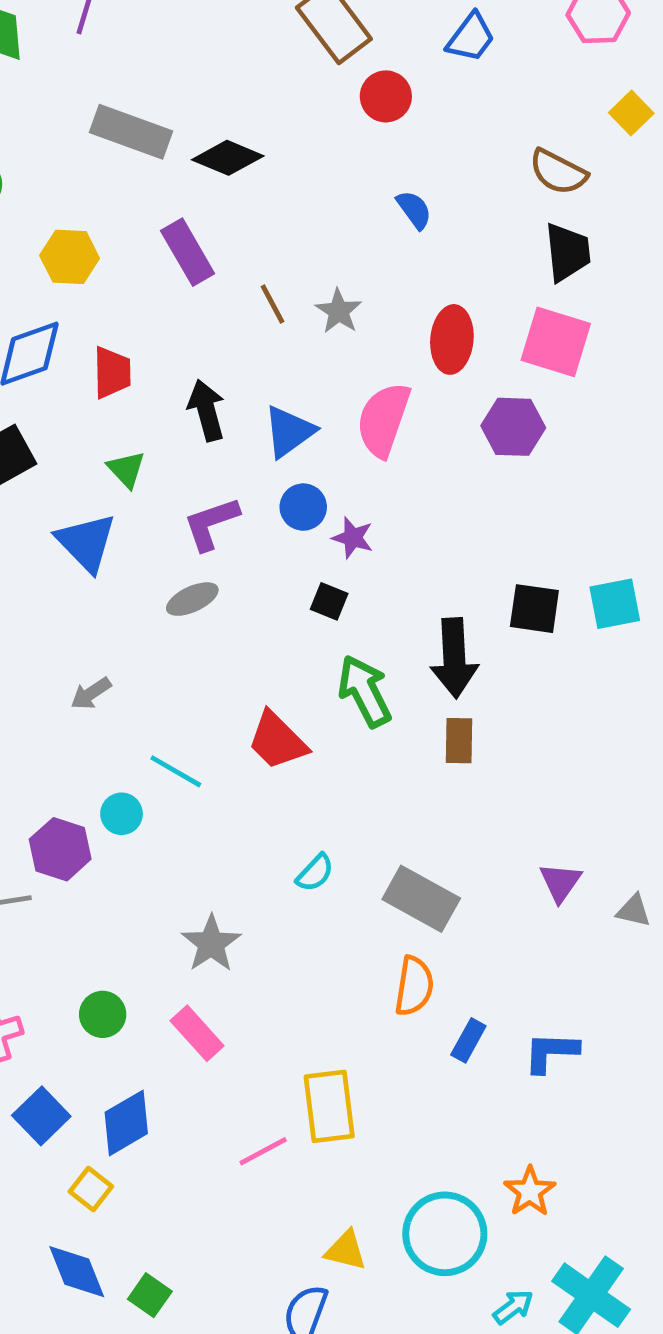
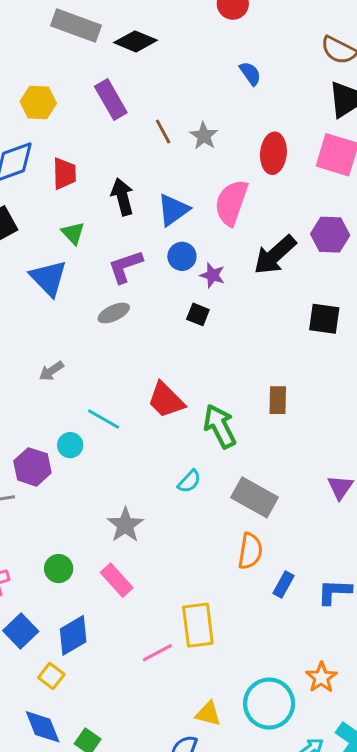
purple hexagon: (513, 427) -> (330, 235), moved
black arrow: (454, 658) -> (275, 255), moved, turned 51
green arrow: (365, 691) -> (220, 426), moved

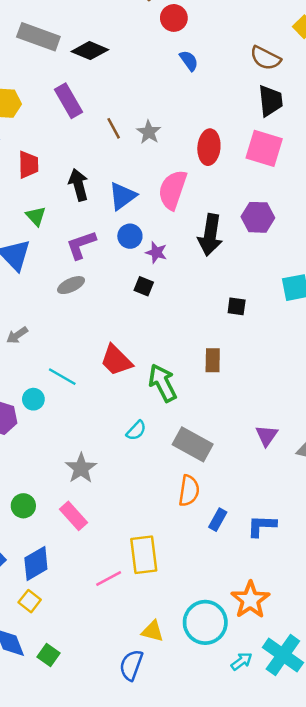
blue semicircle: (250, 73) -> (189, 61), moved
black arrow: (275, 255) -> (210, 235), turned -39
black square: (324, 319) -> (237, 306), moved, size x0.7
yellow square: (51, 676) -> (30, 601), moved
orange star: (321, 677) -> (250, 600), size x1.4

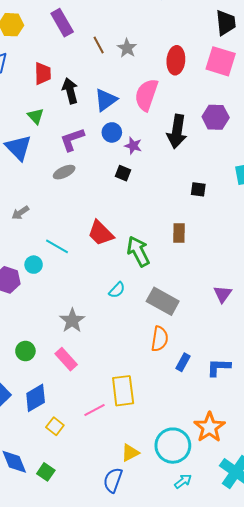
red trapezoid: (28, 165) -> (43, 73), moved
yellow square: (30, 601) -> (55, 426), moved
yellow triangle: (153, 631) -> (130, 453), turned -42
cyan arrow: (242, 661) -> (183, 481), moved

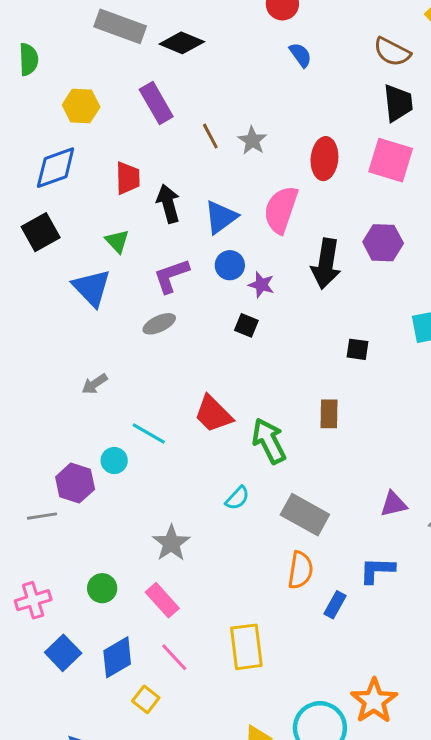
purple triangle: (223, 294) -> (394, 504), turned 42
blue L-shape: (219, 367) -> (377, 570), moved
pink line: (95, 410) -> (174, 657), moved, turned 75

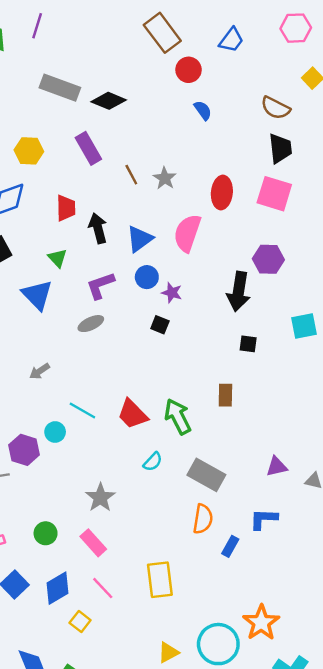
black arrow: (326, 264) -> (239, 291), moved
red trapezoid: (213, 414) -> (133, 414), moved

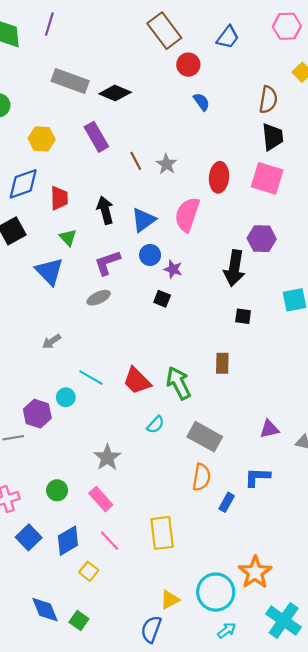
brown semicircle: (275, 108) -> (268, 100), turned -108
red trapezoid: (66, 208) -> (59, 198), moved

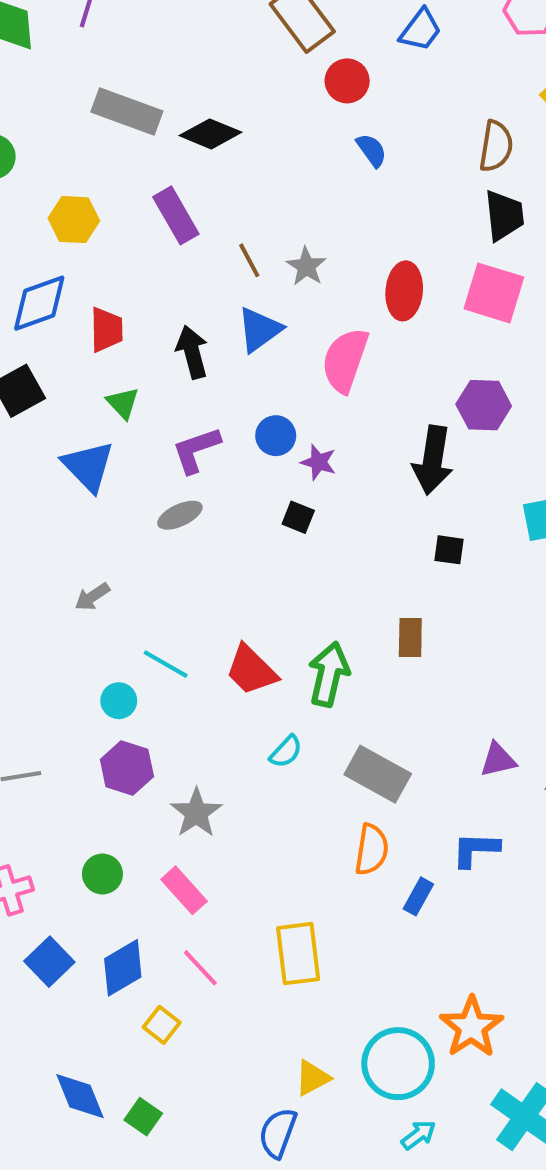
blue triangle: (143, 220) -> (259, 330), moved
green arrow: (179, 383) -> (329, 674), turned 40
purple hexagon: (37, 414) -> (127, 768), moved

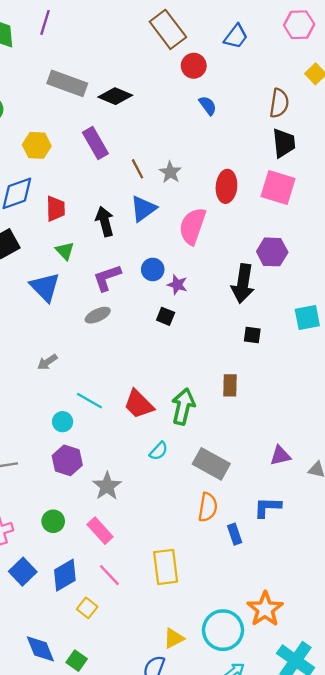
blue rectangle: (418, 896) -> (235, 534), turned -48

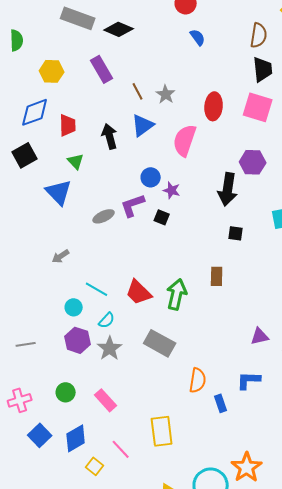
purple L-shape: (107, 278) -> (133, 205), moved
cyan semicircle: (159, 451) -> (107, 320), moved
gray rectangle: (211, 464) -> (160, 343), moved
gray star: (107, 486) -> (110, 348), moved
pink line: (109, 575) -> (121, 449), moved

